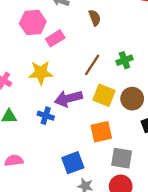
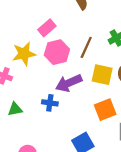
pink hexagon: (33, 22) -> (57, 52), moved
yellow star: (41, 73) -> (24, 54), moved

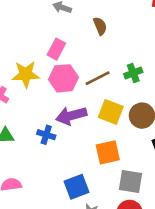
pink rectangle: (47, 28) -> (56, 49), turned -30
brown line: (86, 47) -> (98, 78), turned 30

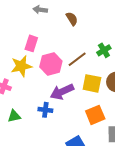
pink rectangle: (56, 49) -> (31, 43), moved

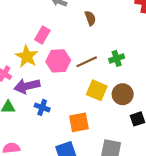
yellow star: (21, 66) -> (27, 56), turned 30
purple arrow: (62, 92) -> (27, 86), moved
orange square: (95, 115) -> (79, 122), moved

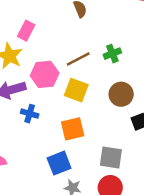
pink hexagon: (58, 61) -> (45, 74), moved
yellow square: (97, 90) -> (76, 90), moved

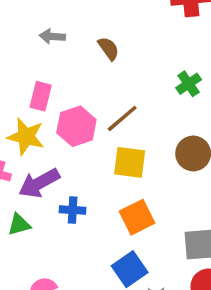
green cross: (112, 54) -> (189, 84), moved
pink hexagon: (45, 74) -> (76, 126), moved

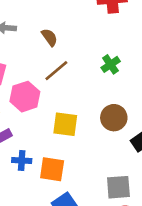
brown line: (122, 118) -> (56, 71), moved
orange square: (137, 217) -> (52, 169), moved, turned 35

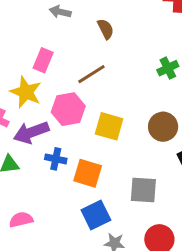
brown line: (56, 71) -> (91, 74), moved
pink hexagon: (25, 97) -> (68, 109), moved
gray square: (118, 187) -> (143, 190), moved

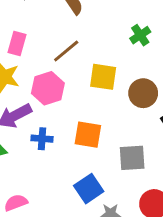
yellow square: (109, 126) -> (103, 77), moved
orange square: (88, 173) -> (88, 135), moved

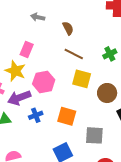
brown line: (66, 51) -> (74, 54), moved, turned 60
blue cross: (42, 139) -> (36, 115), turned -32

